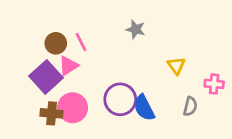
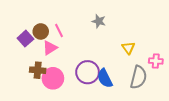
purple square: (46, 77) -> (25, 39), moved, size x0.7
gray semicircle: (190, 106) -> (138, 77), size x1.6
brown cross: (52, 113) -> (38, 70), moved

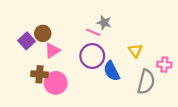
pink line: (59, 30) -> (93, 32), moved, turned -40
purple circle: (88, 72) -> (92, 56), moved
blue semicircle: (105, 78) -> (112, 71), moved

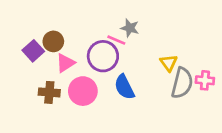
purple circle: (92, 56) -> (103, 56), moved
blue semicircle: (112, 71) -> (124, 87), moved
gray semicircle: (146, 82) -> (182, 83), moved
pink circle: (56, 83) -> (83, 91), moved

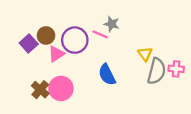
purple circle: (103, 56) -> (75, 40), moved
pink circle: (83, 91) -> (61, 88), moved
brown cross: (49, 92) -> (40, 90), moved, turned 36

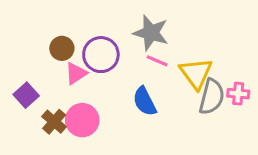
gray star: (112, 24) -> (151, 33), size x1.6
pink line: (100, 34) -> (157, 61), moved
purple square: (29, 44) -> (26, 95), moved
yellow triangle: (145, 54) -> (196, 73), size x1.6

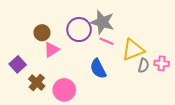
purple circle: (101, 55) -> (79, 30), moved
yellow triangle: (196, 73) -> (133, 50), turned 45
gray semicircle: (212, 97) -> (144, 66), size x0.6
pink circle: (82, 120) -> (64, 90), moved

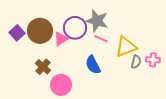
brown circle: (42, 33) -> (40, 31), size x1.6
pink triangle: (52, 50) -> (61, 39), moved
purple square: (18, 64) -> (17, 33), moved
brown cross: (37, 82) -> (43, 67), moved

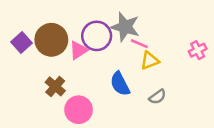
pink line: (101, 39) -> (139, 44), moved
yellow triangle: (126, 47) -> (150, 61), moved, size x0.7
pink cross: (153, 60) -> (198, 50), moved, turned -32
gray semicircle: (136, 62) -> (157, 97), moved, turned 40

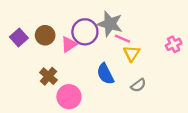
brown circle: (51, 40) -> (45, 35), size x0.7
yellow triangle: (150, 61) -> (132, 53), turned -36

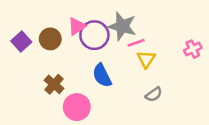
pink line: (122, 39) -> (136, 43), turned -42
pink triangle: (69, 44) -> (77, 26), moved
blue semicircle: (105, 74) -> (102, 76), moved

